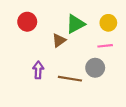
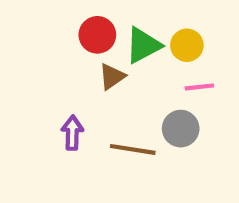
red circle: (27, 22) -> (97, 35), moved
yellow circle: (108, 23) -> (187, 45), moved

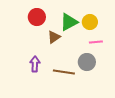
red circle: (97, 35) -> (37, 17), moved

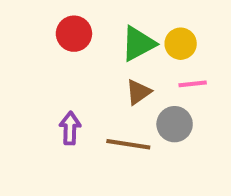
brown triangle: (54, 37) -> (138, 92), moved

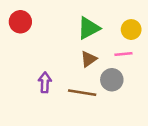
red circle: (74, 34) -> (20, 22), moved
yellow circle: (181, 44) -> (131, 30), moved

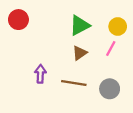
pink line: (123, 54) -> (111, 48), turned -56
gray circle: (112, 80) -> (110, 89), moved

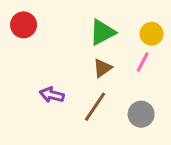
purple arrow: (40, 74) -> (52, 95), turned -78
brown line: (74, 83) -> (95, 107), turned -65

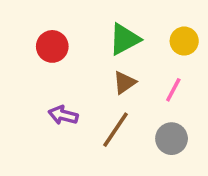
red circle: (24, 25) -> (52, 46), moved
pink line: (143, 62) -> (173, 90), moved

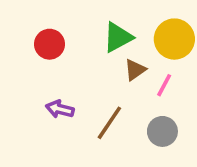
yellow circle: (184, 41) -> (174, 39), size x1.5
brown triangle: (125, 83) -> (135, 70), moved

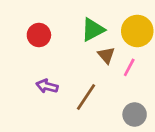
brown triangle: (135, 70) -> (106, 55), turned -36
gray circle: (162, 131) -> (135, 114), moved

